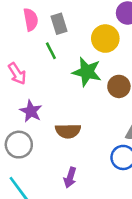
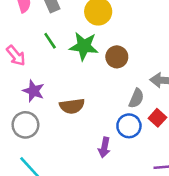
green line: (51, 51) -> (50, 41), moved
purple arrow: (70, 177) -> (104, 147), moved

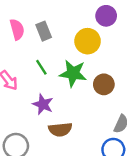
purple star: (33, 91) -> (43, 104), moved

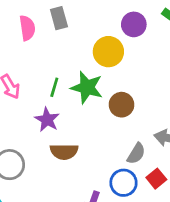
gray rectangle: (44, 31) -> (59, 18), moved
green line: (41, 67) -> (54, 87), moved, turned 42

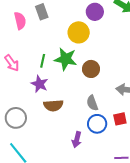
gray semicircle: (136, 154) -> (92, 103), moved, turned 133
red square: (156, 179) -> (120, 119), turned 32

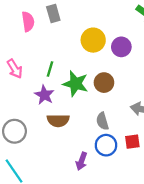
purple circle: (95, 12) -> (121, 47), moved
green star: (66, 59) -> (76, 84), moved

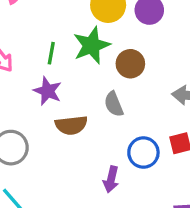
green star: (76, 84) -> (91, 45), moved, turned -30
gray semicircle: (102, 121) -> (114, 104), moved

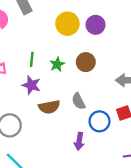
green star: (91, 45) -> (57, 64), moved, size x0.6
gray semicircle: (114, 104) -> (78, 101), moved

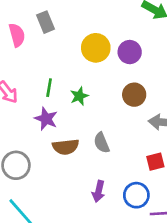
brown circle: (86, 62) -> (134, 95), moved
blue circle: (99, 121) -> (136, 195), moved

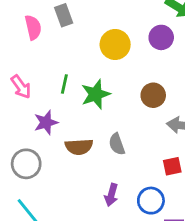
purple circle: (130, 52) -> (161, 37), moved
green star: (79, 96) -> (96, 94), size x1.5
purple star: (46, 119) -> (46, 122), moved, turned 30

